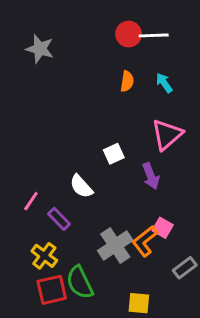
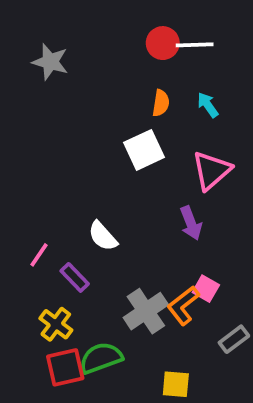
white square: (114, 154) -> (144, 150), moved, size x1.5
green semicircle: (80, 282) -> (101, 358), turned 96

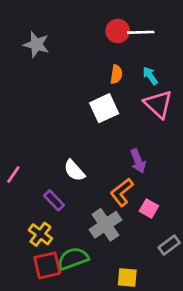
pink triangle: (211, 171) -> (158, 104), moved, turned -36
pink line: (39, 255) -> (13, 175), moved
orange L-shape: (183, 306) -> (122, 192), moved

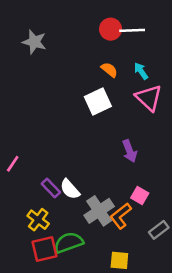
orange semicircle: (116, 74) -> (109, 70), turned -60
white semicircle: (74, 171) -> (70, 189), moved
orange L-shape: (122, 192) -> (121, 216), moved

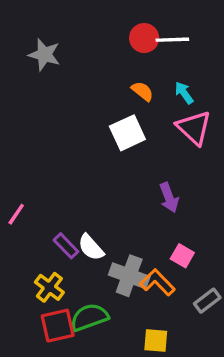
gray cross: (99, 211) -> (129, 276), turned -36
orange L-shape: (121, 216) -> (157, 282), turned 84

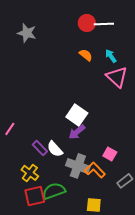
white square: (127, 133) -> (77, 115), moved, turned -30
purple arrow: (169, 198) -> (77, 132), moved, turned 72

